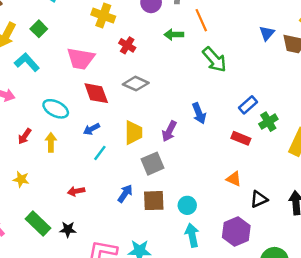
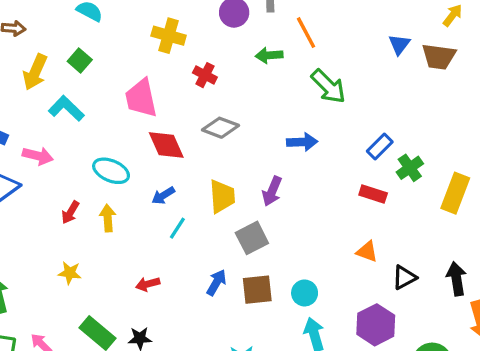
pink trapezoid: (81, 59) -> (141, 98), turned 72
blue arrow: (199, 113) -> (302, 142), moved, turned -66

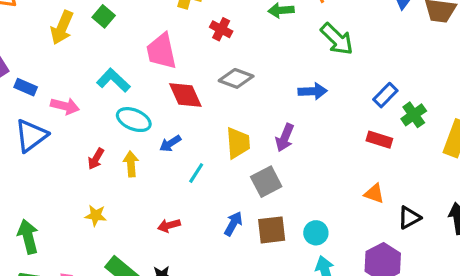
cyan L-shape: (66, 108) -> (113, 80), moved
blue arrow: (163, 196) -> (170, 143), moved

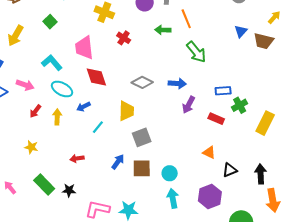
yellow arrow: (62, 28) -> (16, 36), moved
gray diamond: (236, 78) -> (142, 82), moved
blue rectangle: (385, 95) -> (223, 91), turned 35
pink arrow: (65, 106) -> (25, 85), moved
purple arrow: (285, 138) -> (189, 105), moved

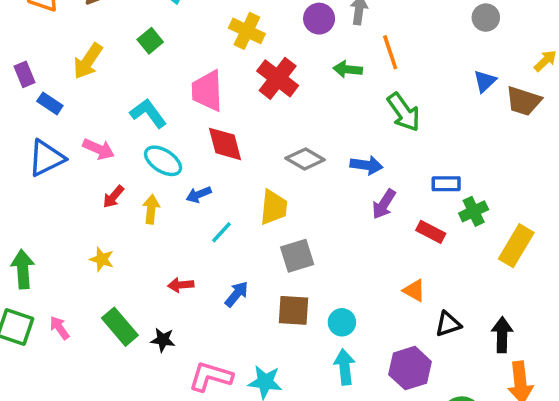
red cross: (124, 38) -> (278, 78), size x1.6
blue arrow: (118, 162) -> (237, 294), moved

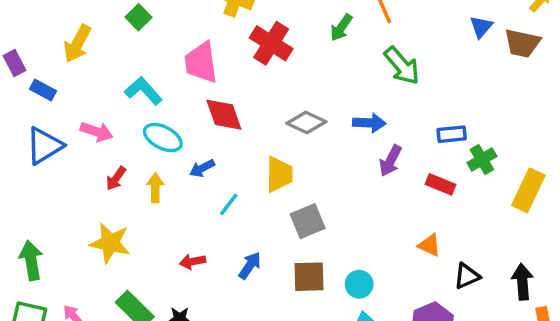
green arrow: (348, 69) -> (341, 28), turned -56
yellow star: (102, 259) -> (110, 243), size x1.6

